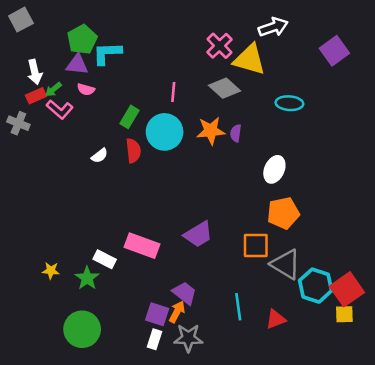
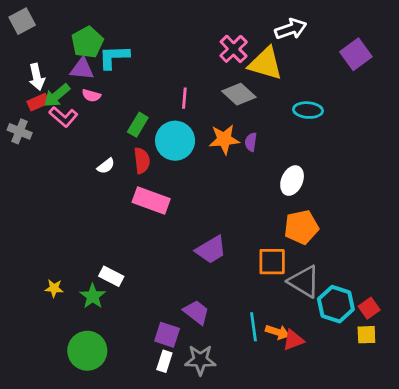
green arrow: (53, 89) -> (57, 95), size x1.5
pink rectangle: (142, 246) -> (151, 200), moved
red square: (347, 289) -> (369, 308), size x0.6
orange arrow: (177, 312) -> (277, 332), moved, turned 80

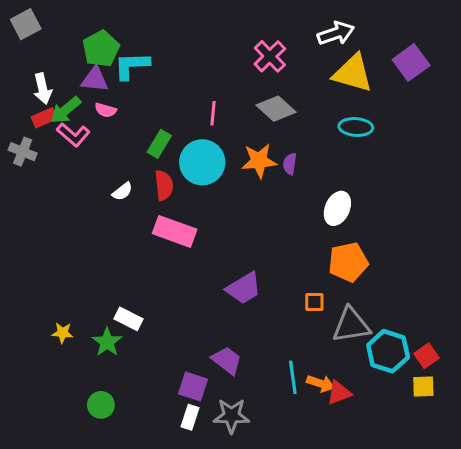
yellow triangle: (265, 64) -> (353, 73), moved
orange square: (272, 262) -> (314, 302), size x0.6
gray triangle: (304, 282) -> (351, 325), turned -40
green circle: (87, 351) -> (101, 405), size x0.6

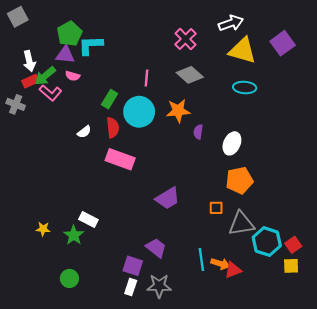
purple semicircle: (290, 164) -> (198, 132), moved

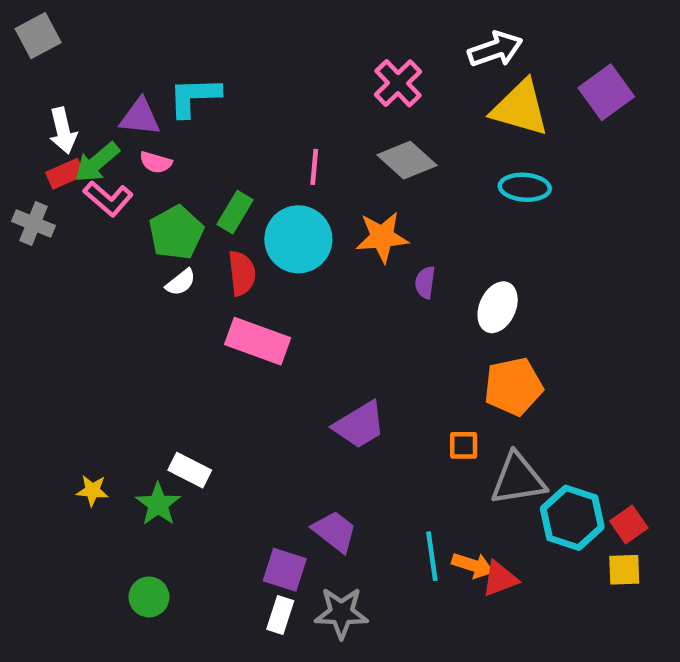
green pentagon: (69, 34) -> (176, 233), moved

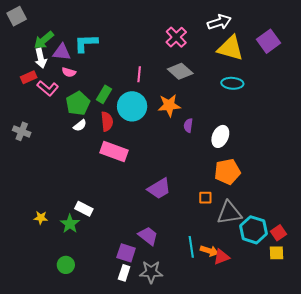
white arrow: (63, 131) -> (41, 58), moved
green arrow: (97, 162) -> (44, 40), moved
gray cross: (34, 223) -> (22, 131), moved

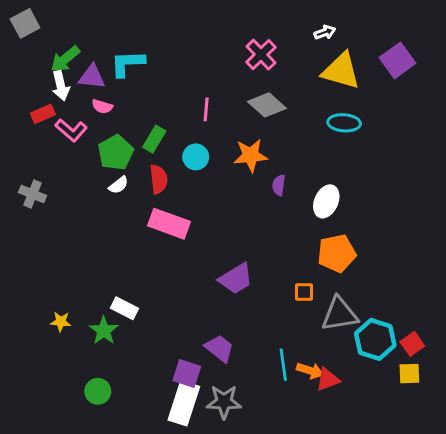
white arrow: (219, 22) -> (325, 32), size x0.6
cyan circle: (132, 106) -> (196, 157), size x0.6
white rectangle: (124, 273) -> (184, 403), size x1.8

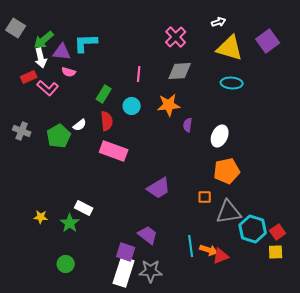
gray square: (25, 23) -> (16, 28), moved, turned -30
gray diamond: (267, 105) -> (180, 71), turned -45
green pentagon: (116, 152) -> (59, 136), moved

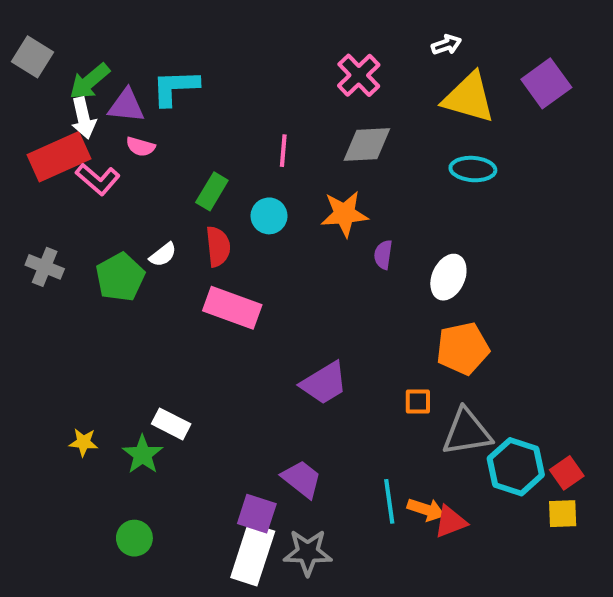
red rectangle: (29, 77) -> (59, 157), size x1.8

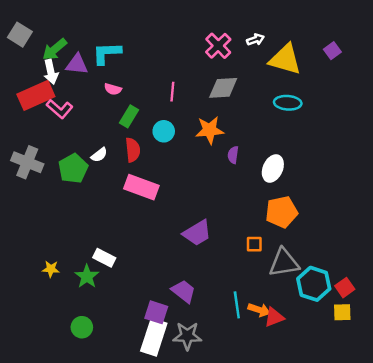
white arrow: (446, 45) -> (255, 40), moved
purple square: (546, 83) -> (332, 51), size x0.6
pink semicircle: (141, 147) -> (113, 89), moved
gray cross: (45, 267) -> (27, 162), size x1.4

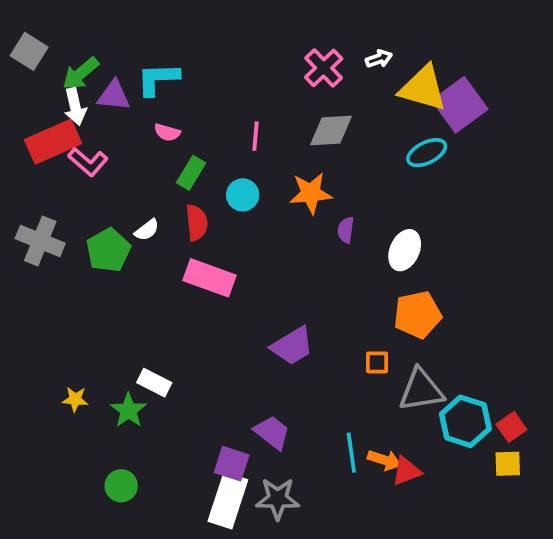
purple square: (332, 51) -> (460, 105), moved, size x2.0
cyan ellipse: (288, 103) -> (427, 153), turned -30

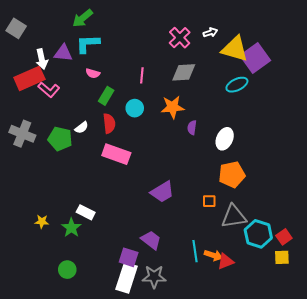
green arrow: (81, 73) -> (83, 18), moved
green pentagon: (108, 250) -> (60, 139), turned -30

